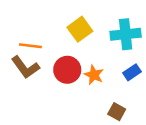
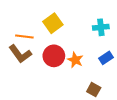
yellow square: (80, 29) -> (53, 23), moved
cyan cross: (126, 34) -> (101, 27), size x0.7

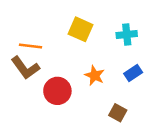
yellow square: (53, 23) -> (81, 29), moved, turned -30
red circle: (54, 56) -> (57, 91), moved

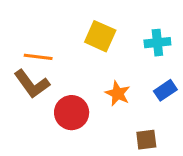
brown square: (118, 113) -> (146, 140), turned -36

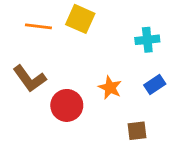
yellow square: (100, 36) -> (80, 19), moved
orange line: (38, 57) -> (38, 26), moved

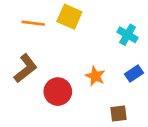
cyan cross: (147, 40) -> (128, 35), turned 36
brown L-shape: (30, 79) -> (26, 68), turned -92

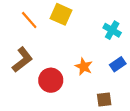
orange line: (33, 23) -> (29, 20), turned 42

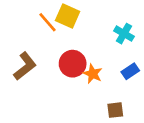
orange line: (29, 20) -> (47, 22), moved
red circle: (51, 80) -> (73, 64), moved

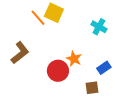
red circle: (73, 64) -> (58, 71), moved
blue rectangle: (130, 71) -> (104, 68), moved

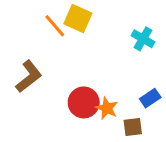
orange star: (74, 59) -> (107, 108), moved

